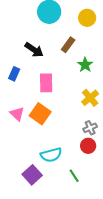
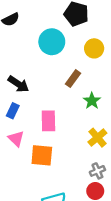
black arrow: (34, 50) -> (18, 84), moved
pink triangle: (17, 114) -> (16, 139), moved
orange square: (40, 114) -> (42, 155), turned -30

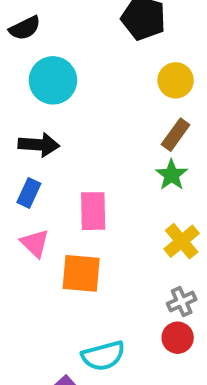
cyan circle: (52, 42) -> (53, 80), moved
brown rectangle: (73, 79) -> (176, 135), moved
black arrow: (18, 84) -> (39, 145), turned -30

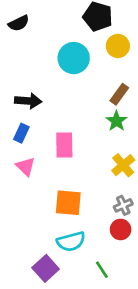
cyan circle: (53, 80) -> (74, 58), moved
yellow circle: (176, 80) -> (118, 46), moved
orange square: (81, 273) -> (68, 203), moved

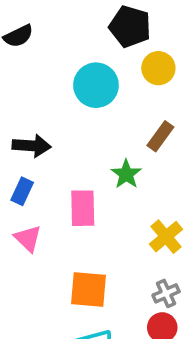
green star: (117, 121) -> (126, 174), moved

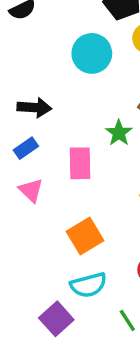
blue rectangle: (22, 191) -> (26, 148), turned 30
orange square: (88, 290) -> (85, 236), turned -36

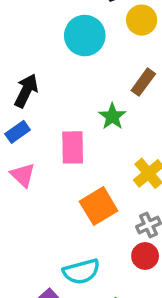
black arrow: (34, 108) -> (26, 91), turned -68
orange square: (85, 236) -> (99, 206), moved

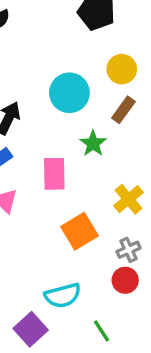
yellow circle: (142, 20) -> (122, 69), moved
cyan circle: (85, 36) -> (69, 93), moved

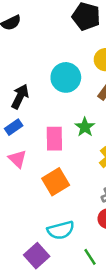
green star: (93, 143) -> (85, 127), moved
orange square: (80, 231) -> (56, 182), moved

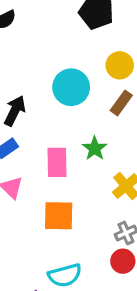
orange square: (56, 182) -> (59, 216), turned 32

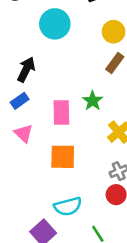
cyan circle: (71, 87) -> (55, 24), moved

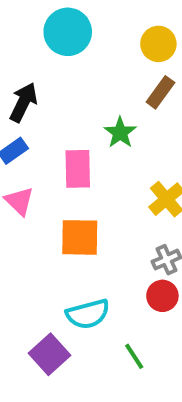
green star: (93, 101) -> (120, 133), moved

